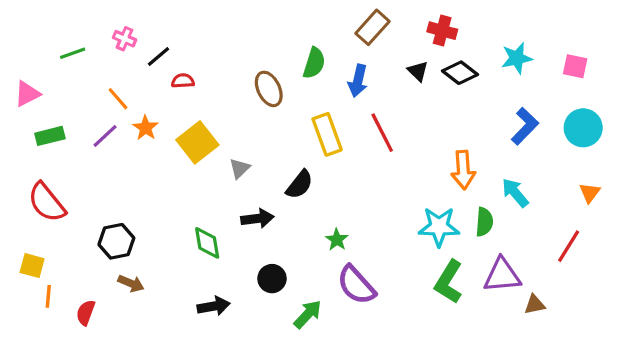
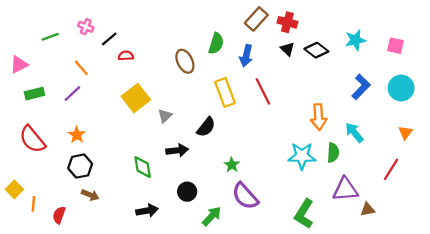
red cross: (442, 31) -> (287, 22), moved
orange star: (146, 128) -> (77, 135), moved
yellow square: (32, 266) -> (14, 189), moved, turned 30
green L-shape: (449, 282) -> (304, 214), moved

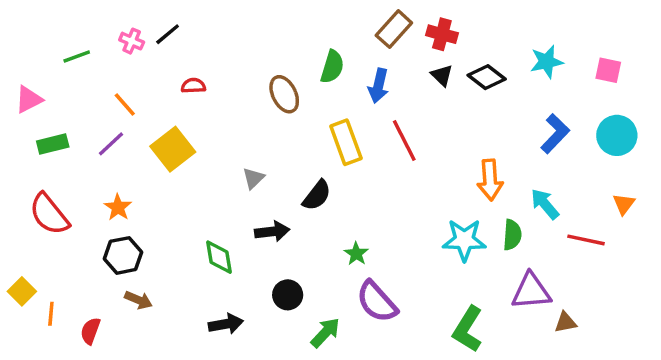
black line: (109, 39) -> (168, 34), moved
yellow square: (136, 98) -> (173, 149), moved
red line: (391, 169) -> (586, 240), moved, turned 70

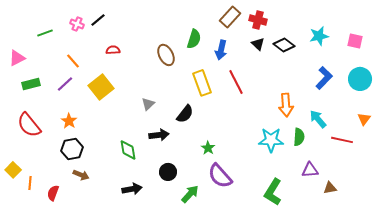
purple triangle: (531, 291) -> (310, 170), size x0.7

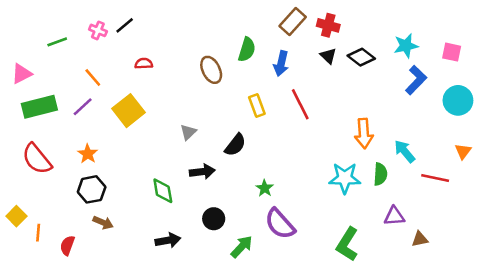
blue L-shape: (324, 78) -> (416, 80), moved
yellow rectangle: (202, 83) -> (257, 105), size x0.7
green rectangle: (31, 84) -> (39, 107), size x1.5

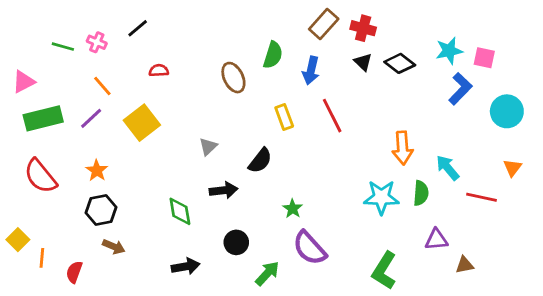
pink cross: (98, 30) -> (97, 42), moved
green line: (57, 42) -> (63, 47), turned 36
pink square: (452, 52) -> (484, 58), moved

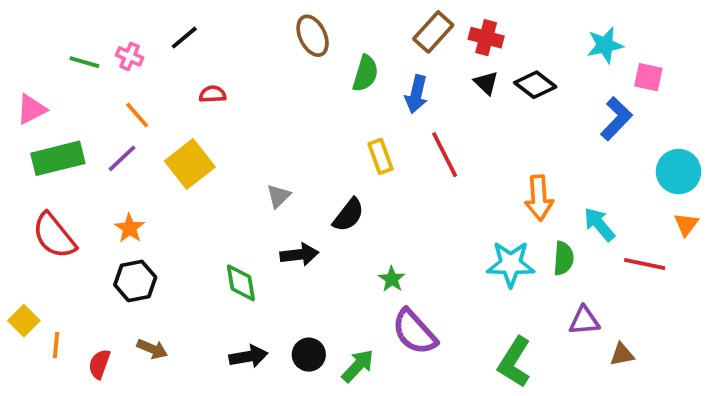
cyan star: (449, 51) -> (605, 45), moved
brown ellipse: (233, 78) -> (313, 36), moved
cyan circle: (507, 111) -> (679, 172), moved
black circle: (236, 242) -> (309, 355), moved
brown arrow: (114, 247) -> (152, 349), moved

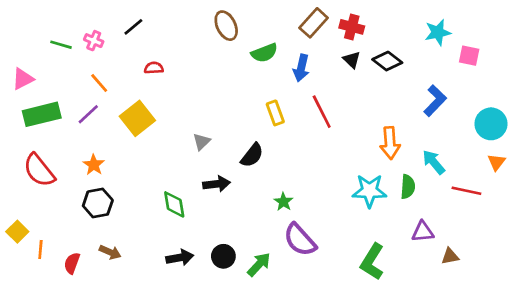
green semicircle: (365, 73) -> (264, 53), turned 52
blue L-shape: (616, 119) -> (435, 101), moved

